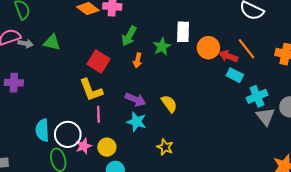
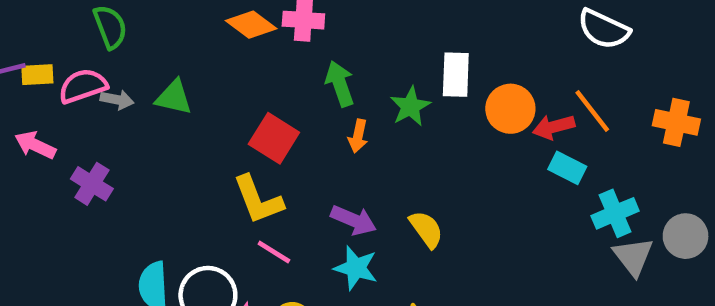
green arrow: (129, 36) -> (340, 84), turned 132
red arrow: (228, 56) -> (554, 127), turned -36
purple cross: (14, 83) -> (92, 184), turned 30
pink line: (98, 114) -> (274, 252), turned -56

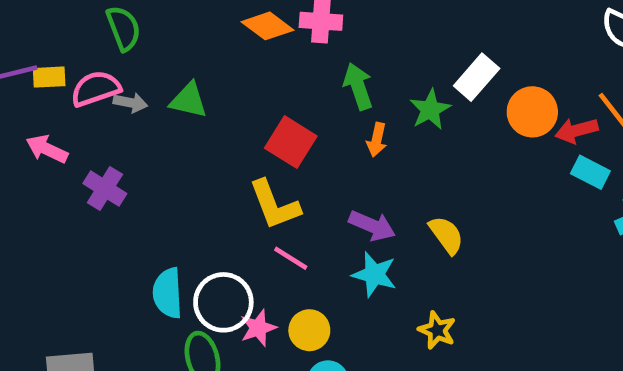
white rectangle: (456, 75) -> (477, 77), turned 39

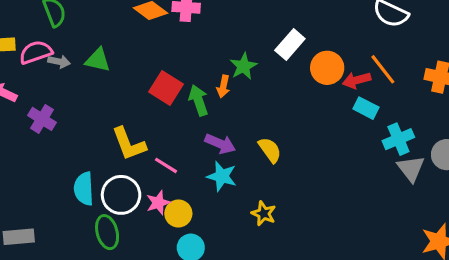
green arrow: (358, 86) -> (199, 100), moved
green star: (430, 110) -> (243, 66), moved
yellow L-shape: (274, 205) -> (129, 144), moved
pink star: (258, 328) -> (158, 203), moved

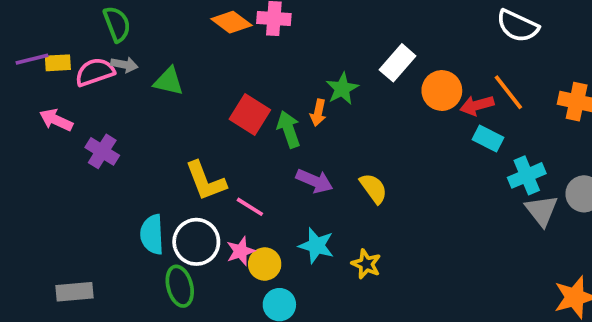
gray arrow: (59, 62) -> (124, 65), moved
cyan star: (222, 176) -> (316, 246), moved

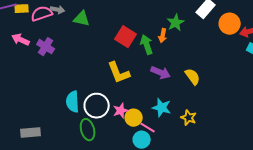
purple cross: (102, 151) -> (46, 47), moved
yellow L-shape: (206, 181) -> (119, 73), moved
pink line: (250, 207) -> (148, 128), moved

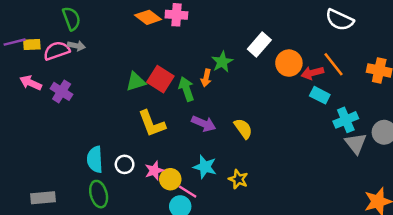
green triangle: (82, 19) -> (136, 82), moved, turned -30
white circle: (97, 106) -> (125, 164), size x0.6
green ellipse: (88, 130) -> (99, 194), moved

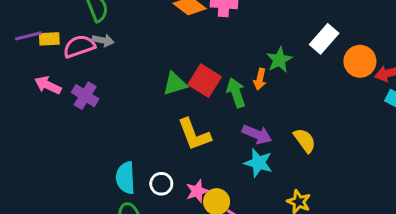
cyan star: (205, 167) -> (258, 163), moved

